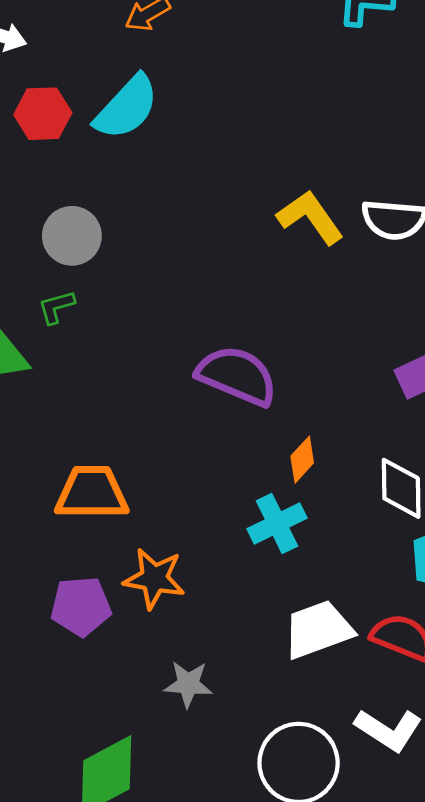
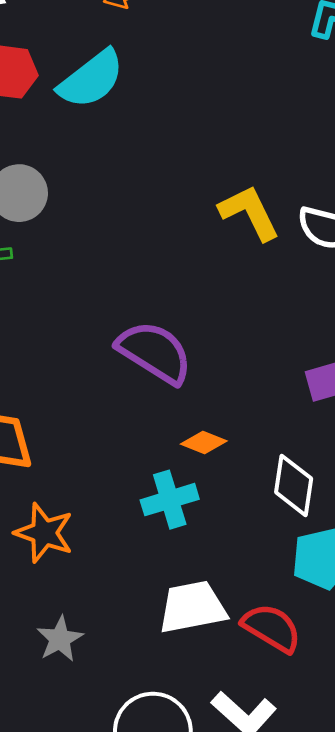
orange diamond: (302, 460) -> (204, 443), turned 60
gray star: (188, 684) -> (60, 639), turned 30

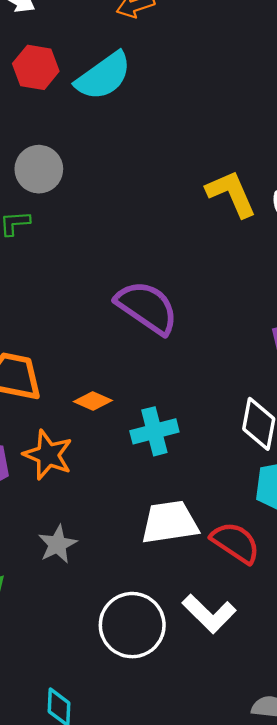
orange diamond: (204, 443) -> (93, 401), moved

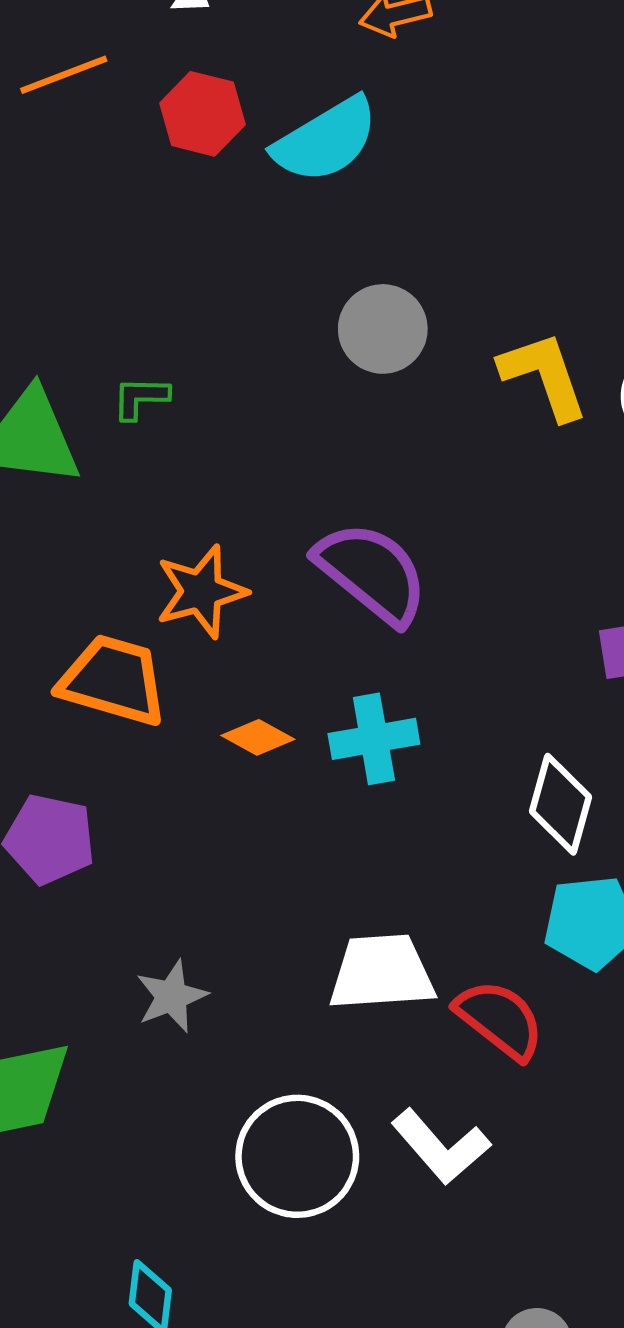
gray circle: (39, 169) -> (383, 329), moved
cyan cross: (154, 431) -> (374, 739), moved
orange star: (48, 455) -> (201, 592), moved, turned 30

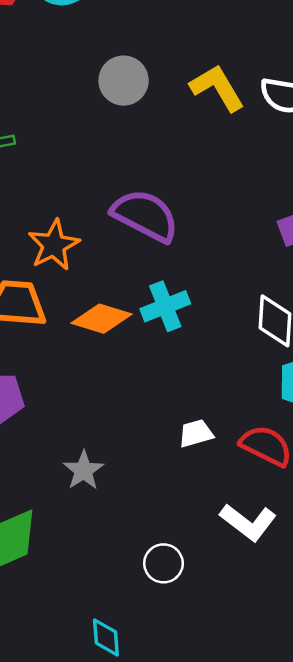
orange diamond: (258, 737) -> (101, 319), size x1.5
white trapezoid: (382, 972) -> (196, 433), size x0.6
white circle: (297, 1156) -> (163, 563), moved, size x0.6

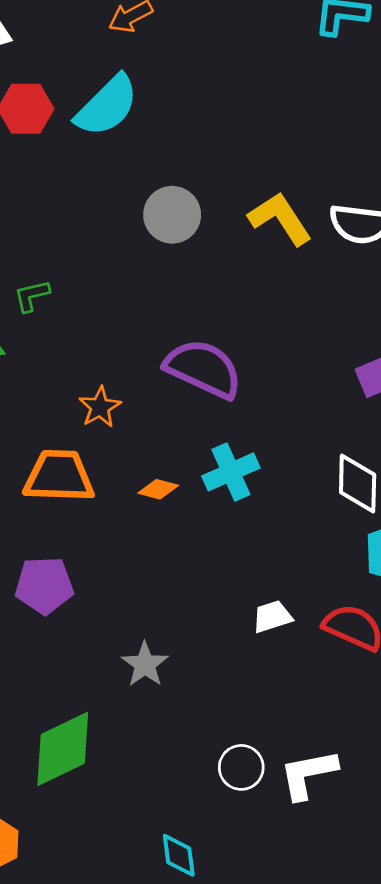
orange star: (54, 245) -> (100, 407), size x0.7
orange diamond: (101, 319) -> (158, 489), size x0.6
white L-shape: (248, 522) -> (308, 774), moved, turned 134

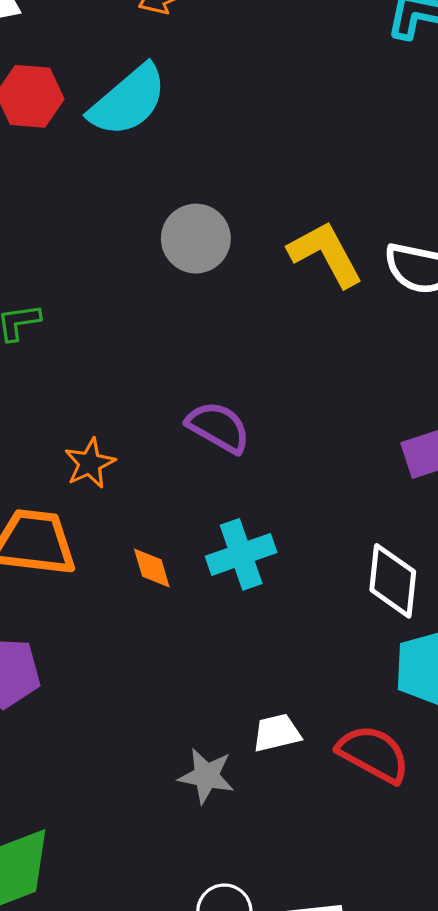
purple semicircle: (203, 369) -> (218, 427), size x0.7
orange diamond: (158, 489) -> (152, 568), turned 54
gray star: (145, 664) -> (206, 776), moved, turned -30

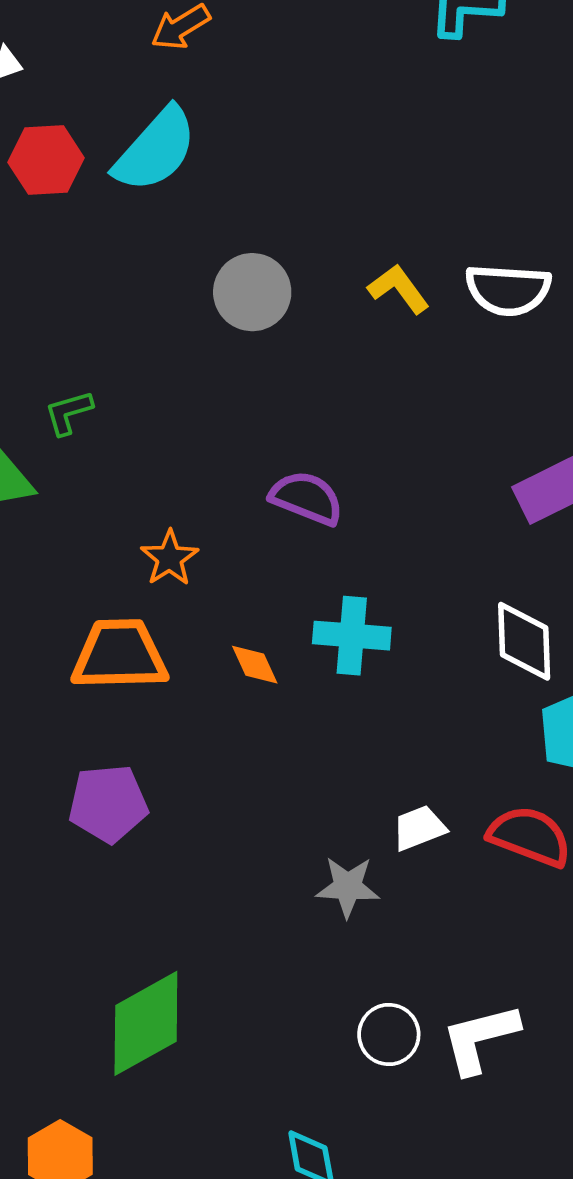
yellow L-shape: (326, 254) -> (399, 289), size x0.7
cyan cross: (241, 554) -> (352, 636), turned 32

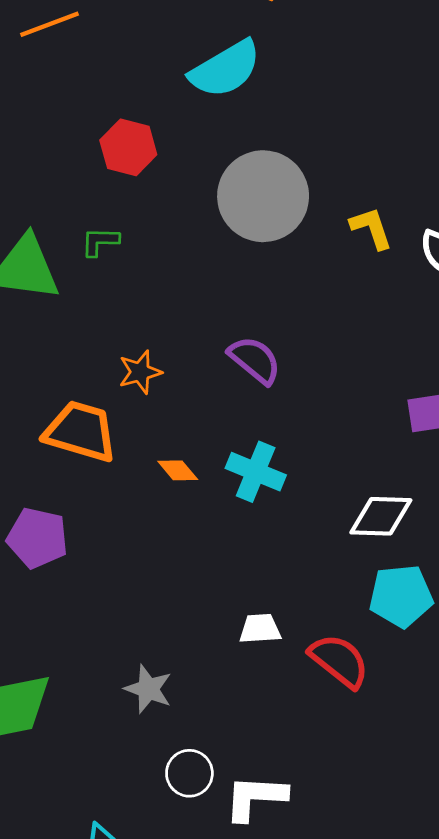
red hexagon: (46, 160) -> (128, 147), moved
gray circle: (252, 292) -> (263, 196), size x1.5
white diamond: (524, 641) -> (381, 516), turned 76
orange diamond: (255, 665) -> (178, 470), turned -33
gray star: (348, 887) -> (148, 689), moved

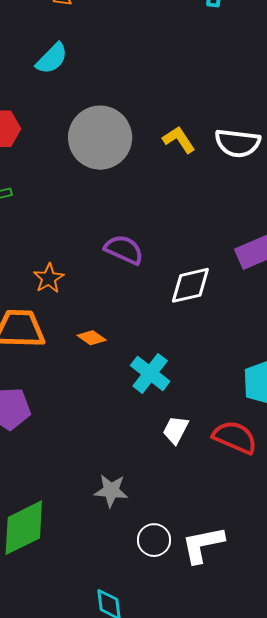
cyan semicircle: (225, 69) -> (52, 59), size x0.7
cyan cross: (256, 472) -> (150, 373), moved, turned 30
white diamond: (381, 516) -> (190, 285), moved
white trapezoid: (260, 629) -> (176, 430), turned -44

